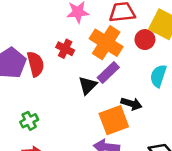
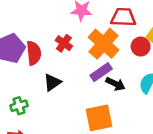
black triangle: (88, 85) -> (52, 82), moved
black arrow: (131, 104) -> (115, 84), moved

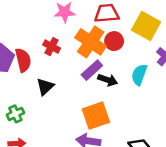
red circle: (141, 47) -> (114, 41), moved

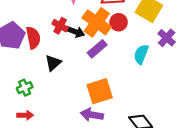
black arrow: (108, 80) -> (75, 32), moved

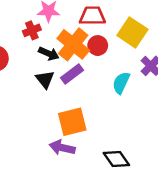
red cross: (60, 26) -> (32, 30), moved, turned 35
black triangle: (53, 63) -> (45, 79), moved, turned -30

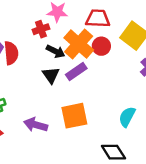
cyan semicircle: (121, 83) -> (127, 117), moved
purple arrow: (62, 148) -> (36, 125), moved

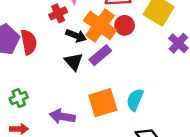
cyan semicircle: (127, 117) -> (135, 100), moved

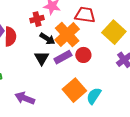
red circle: (125, 25) -> (83, 55), moved
cyan semicircle: (135, 100) -> (94, 96), moved
orange square: (103, 103) -> (74, 90), moved, turned -35

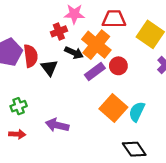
black triangle: (42, 58) -> (49, 68), moved

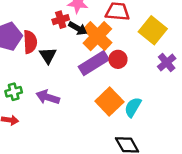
black arrow: (74, 53) -> (78, 28), moved
purple rectangle: (95, 72) -> (94, 63), size x1.4
purple arrow: (57, 125) -> (48, 97), moved

